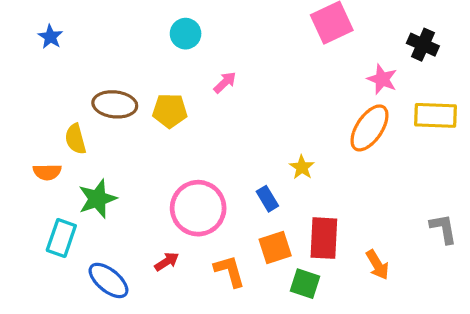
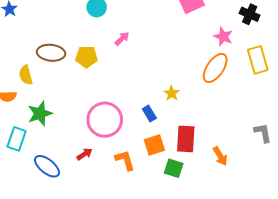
yellow rectangle: (436, 115) -> (258, 60), turned 72

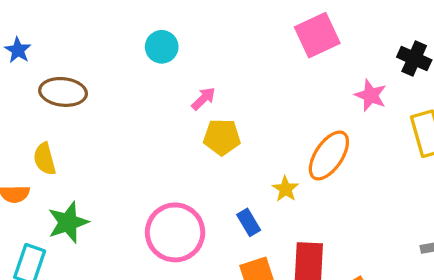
brown ellipse: (51, 53) -> (63, 92), moved
yellow pentagon: (86, 57) -> (222, 137), moved
orange ellipse: (215, 68) -> (329, 156), moved

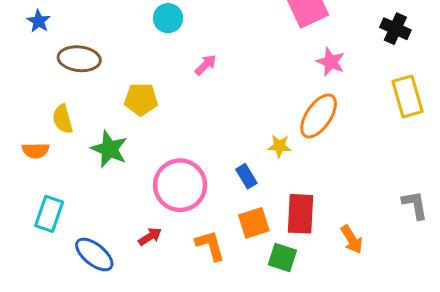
pink star: (371, 95) -> (331, 62), moved
yellow pentagon: (222, 137) -> (141, 99), moved
yellow star: (285, 189) -> (279, 146), turned -30
green star: (68, 222) -> (109, 149), moved, turned -30

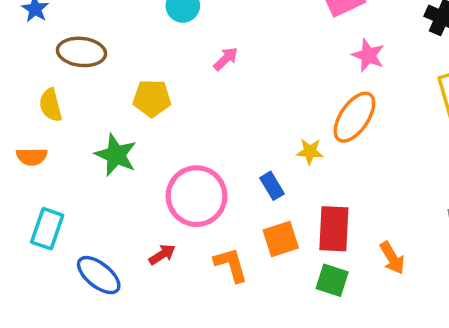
yellow semicircle: (63, 119) -> (51, 105), moved
green square: (282, 257) -> (332, 280), moved

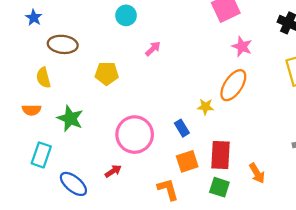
green star: (116, 155) -> (70, 118), moved
orange L-shape: (231, 265) -> (168, 189), moved

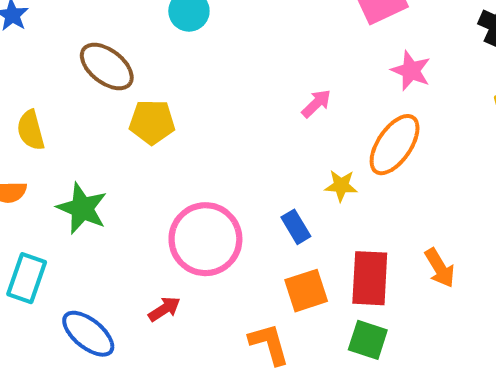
brown ellipse: (63, 44) -> (107, 66), moved, turned 32
pink arrow: (153, 49) -> (316, 103), moved
orange arrow: (257, 173) -> (440, 268), moved

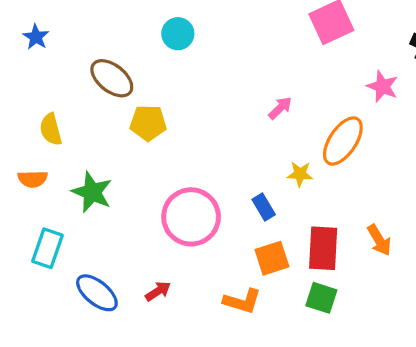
pink star: (411, 71) -> (382, 87), moved
red arrow: (164, 309) -> (158, 291), moved
orange L-shape: (269, 344) -> (242, 301), turned 123

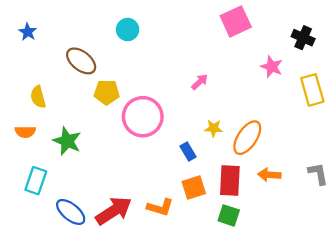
orange ellipse: (343, 141) -> (247, 138), moved
pink circle: (191, 217) -> (143, 117), moved
orange arrow: (379, 240) -> (269, 175), turned 125
red arrow: (158, 291) -> (114, 211), size x2.0
orange L-shape: (242, 301) -> (160, 207), moved

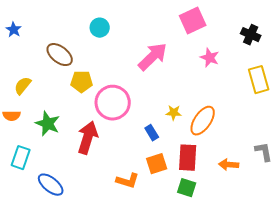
pink star: (272, 67) -> (210, 58), moved
pink arrow: (200, 82) -> (153, 57), moved, size x2.0
yellow semicircle: (38, 97) -> (23, 86), turned 54
orange arrow: (269, 175) -> (229, 165), moved
red arrow: (114, 211) -> (88, 138), moved, turned -40

